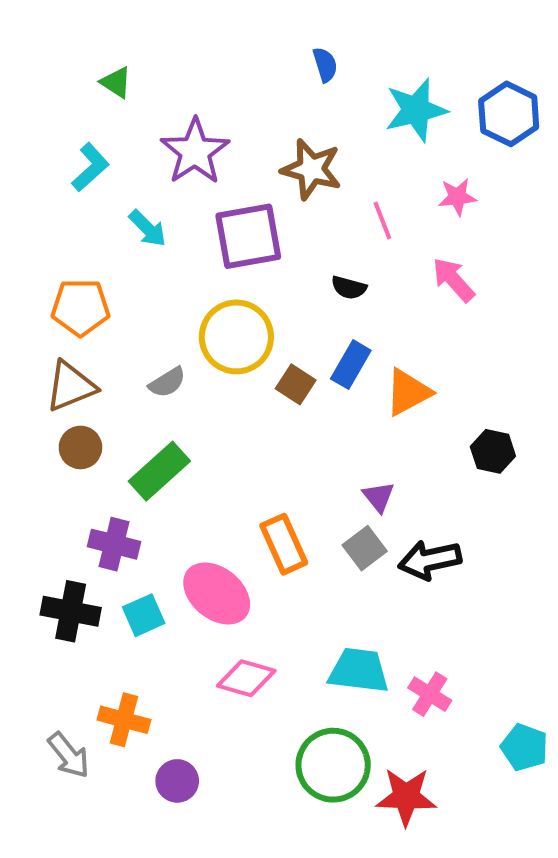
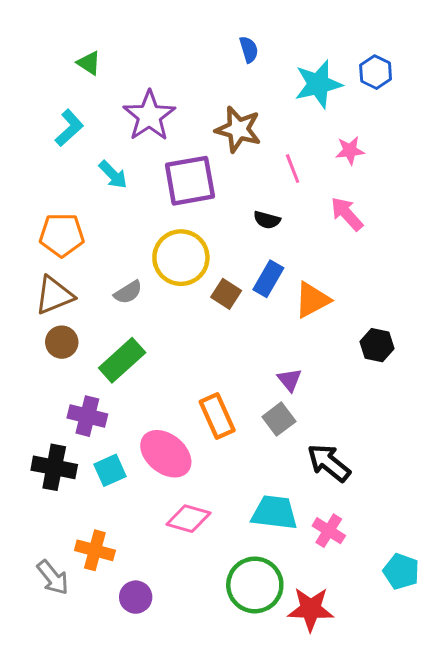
blue hexagon: (509, 114) -> (376, 72), moved, size x0.7
black arrow: (430, 560) -> (329, 463), moved, turned 51

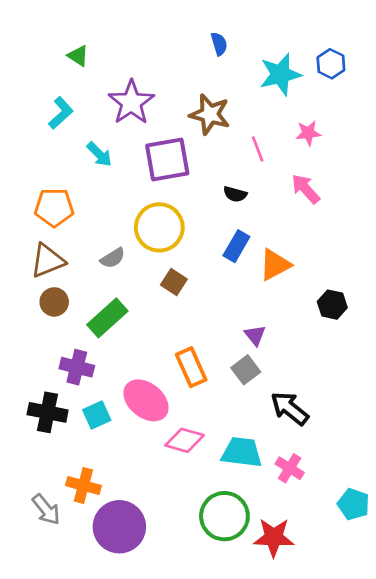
brown square: (226, 294) -> (174, 282), moved
pink diamond: (188, 519) -> (185, 440), moved
purple circle: (136, 597) -> (119, 527), size x1.8

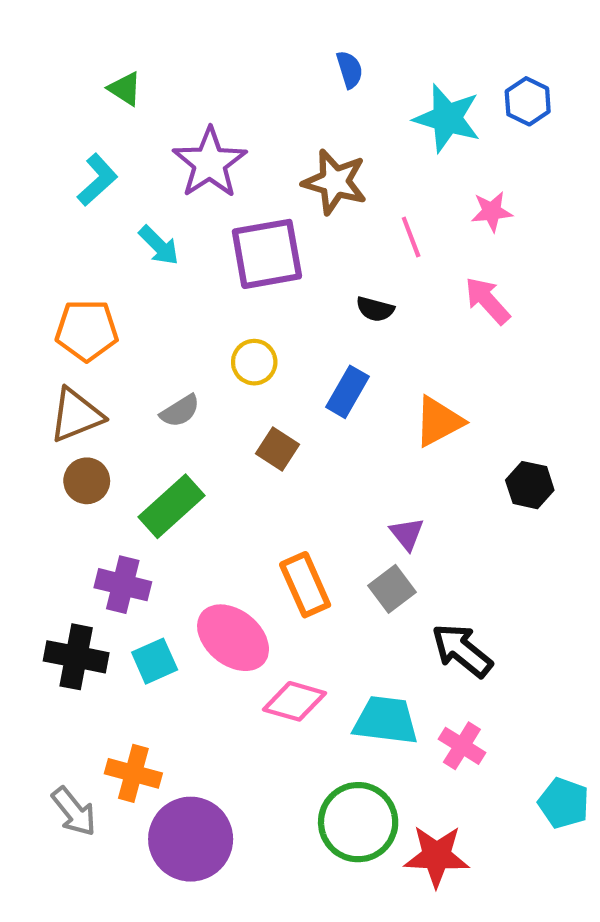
cyan star: (280, 74) -> (447, 118), turned 30
yellow circle: (159, 227) -> (254, 362), size x0.6
blue rectangle: (236, 246) -> (347, 392), moved

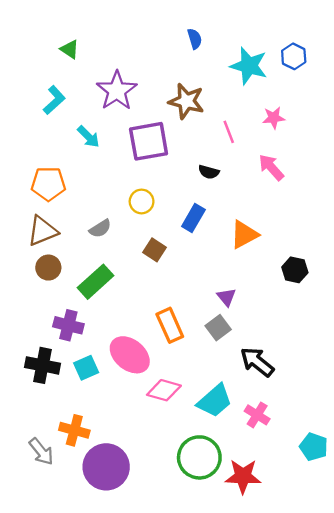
cyan trapezoid: (386, 720) -> (215, 401), turned 132

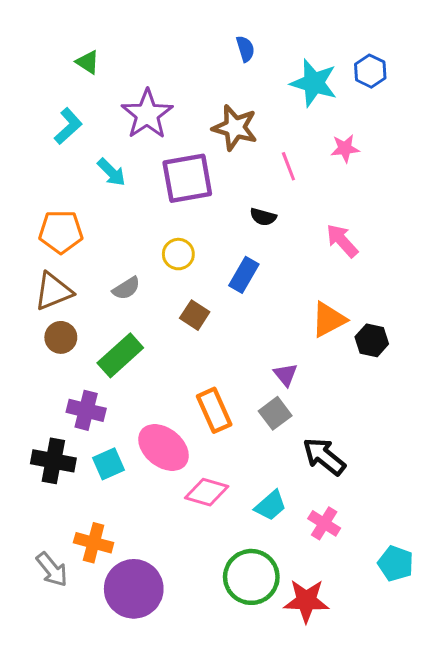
pink arrow: (271, 167) -> (342, 241), moved
orange triangle: (244, 235) -> (329, 320), moved
cyan trapezoid: (215, 401) -> (271, 506), size x0.7

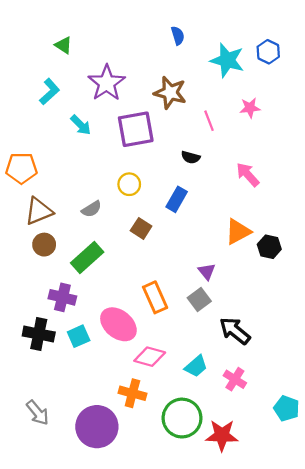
orange pentagon: (61, 232) -> (21, 168), moved
orange cross: (94, 543) -> (132, 393), moved

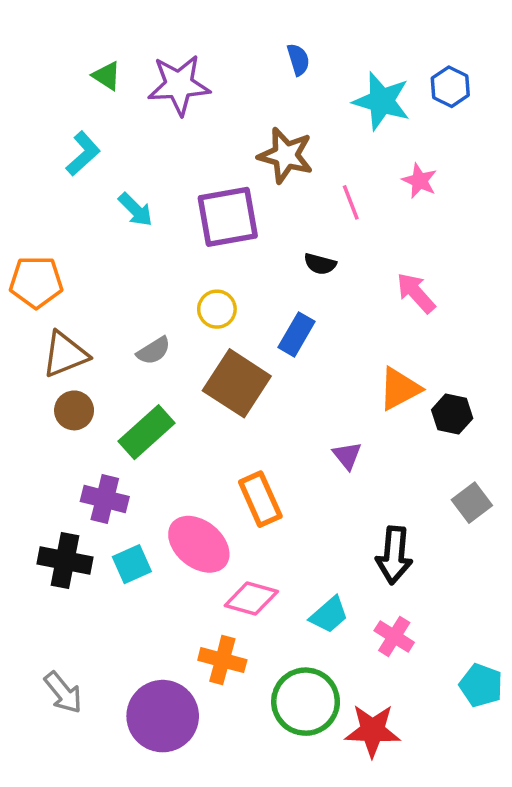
purple star: (107, 83) -> (179, 85), moved, turned 30
pink star: (250, 108) -> (420, 181), turned 30
brown square: (141, 228) -> (237, 383), size x1.8
gray square: (199, 300) -> (472, 503), moved
black arrow: (235, 331) -> (394, 555), turned -124

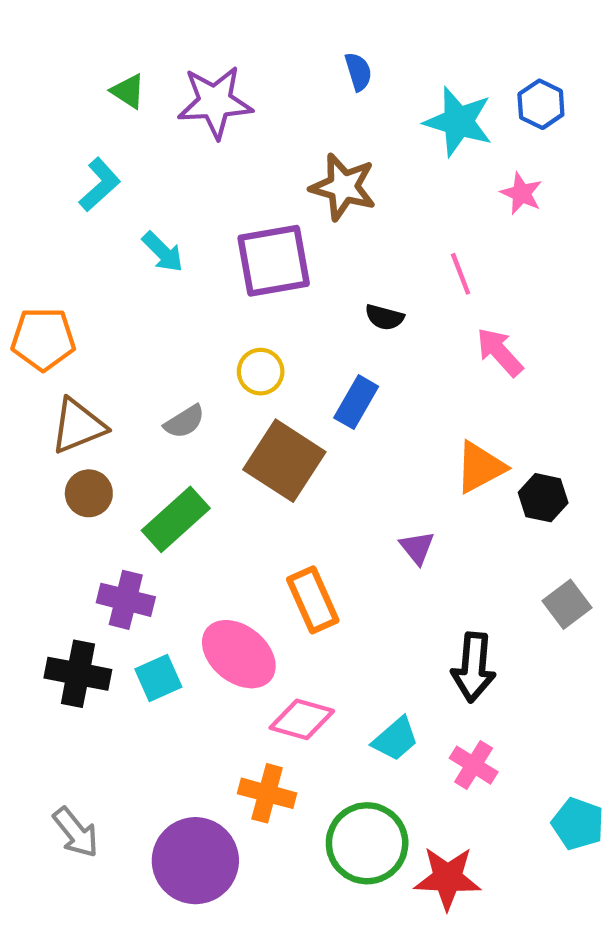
pink star: (420, 181) -> (521, 193), moved
pink line: (351, 202) -> (461, 274), moved

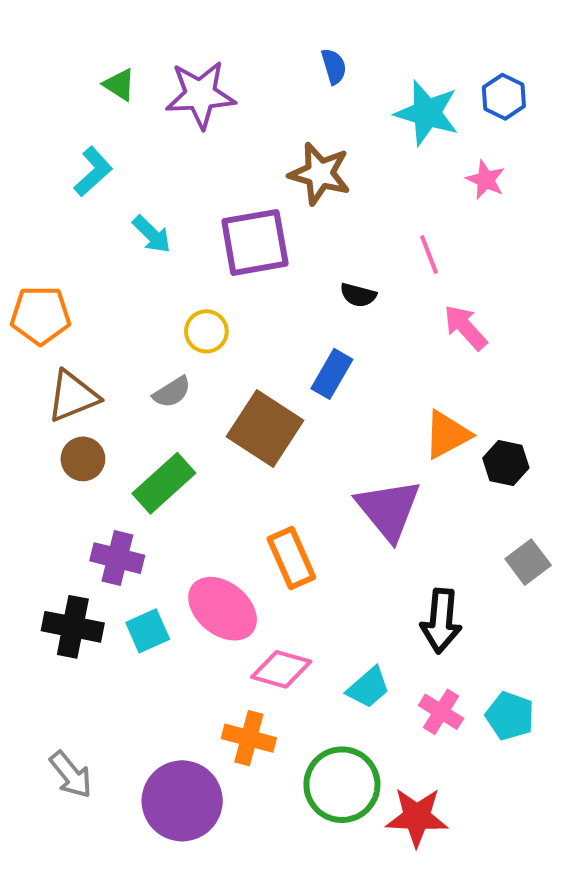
yellow circle: (261, 372) -> (206, 331), moved
purple triangle: (417, 548) -> (388, 510), size x2.0
cyan pentagon: (578, 824) -> (510, 716), moved

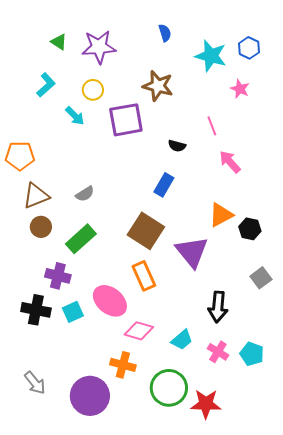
yellow circle: (206, 331) -> (93, 90), moved
brown square: (265, 429) -> (146, 231), moved

